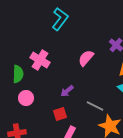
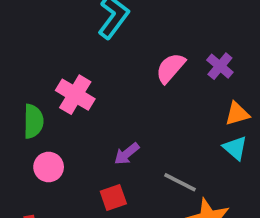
pink semicircle: (86, 58) -> (170, 68), moved

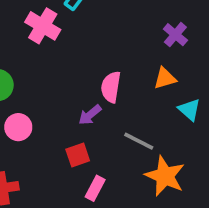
pink semicircle: (170, 68) -> (111, 87), moved, turned -32
pink cross: (75, 95) -> (43, 26), moved
orange triangle: (237, 114) -> (165, 78), moved

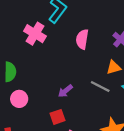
pink semicircle: (111, 87) -> (82, 39), moved
gray line: (139, 141) -> (100, 87), moved

